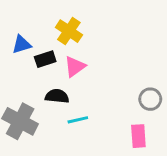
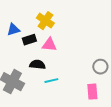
pink triangle: (75, 67) -> (49, 45), turned 42

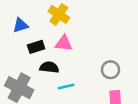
black rectangle: (29, 40) -> (36, 47), moved
gray circle: (100, 67) -> (110, 70), moved

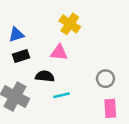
yellow cross: (59, 14) -> (70, 24), moved
black rectangle: (36, 47) -> (21, 56), moved

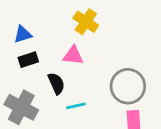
black semicircle: (45, 76) -> (56, 83), turned 60
gray circle: (105, 79) -> (128, 86), size x1.6

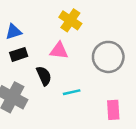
gray circle: (128, 86) -> (108, 57), moved
cyan line: (76, 106) -> (72, 92), moved

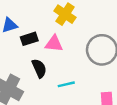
black rectangle: (19, 54) -> (29, 39), moved

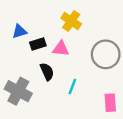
cyan line: (66, 84) -> (72, 87), turned -56

